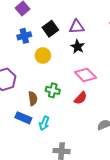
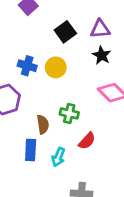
blue cross: (24, 36) -> (27, 66), moved, turned 32
red semicircle: (81, 98) -> (87, 141), moved
blue rectangle: (23, 118) -> (31, 150), turned 70

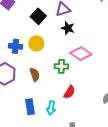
green cross: (69, 113) -> (61, 66), moved
brown semicircle: (43, 124) -> (35, 75), moved

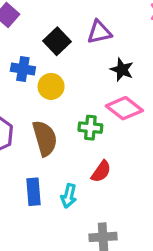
black star: (68, 28) -> (122, 70), moved
blue cross: (15, 46) -> (23, 69), moved
brown semicircle: (35, 75) -> (45, 138), size x1.5

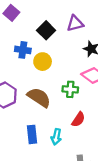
brown semicircle: (45, 138) -> (39, 97), turned -40

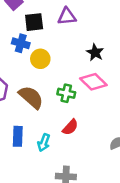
purple triangle: (75, 23) -> (67, 16), moved
black square: (46, 30) -> (34, 22), moved, turned 30

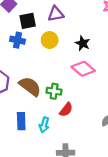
yellow circle: (40, 59) -> (50, 40), moved
green cross: (66, 93) -> (54, 91), moved

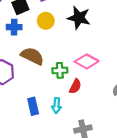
black star: (83, 43) -> (79, 18), size x1.5
pink diamond: (83, 69) -> (87, 61), moved
brown semicircle: (30, 86) -> (32, 56), moved

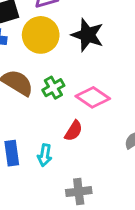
yellow circle: (46, 21) -> (41, 35), size x1.5
green cross: (60, 70) -> (53, 88), moved, turned -32

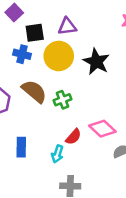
pink diamond: (93, 97) -> (102, 129), moved
cyan arrow: (45, 155) -> (57, 154), moved

